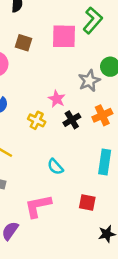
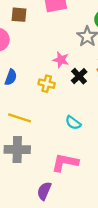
pink L-shape: (38, 206) -> (65, 162), turned 36

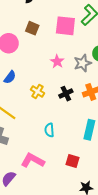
pink star: (61, 60) -> (57, 62), moved
cyan semicircle: (73, 123) -> (49, 130), turned 32

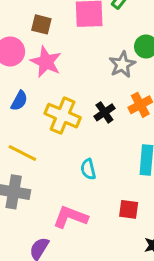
pink star: (57, 62) -> (46, 62), moved, size x1.5
yellow cross: (37, 91) -> (63, 116), size x1.6

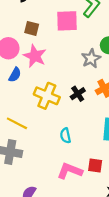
blue semicircle: (19, 101) -> (15, 75), moved
pink L-shape: (70, 217) -> (70, 171), moved

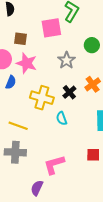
gray star: (91, 58) -> (66, 60), moved
cyan semicircle: (65, 136) -> (62, 118), moved
pink L-shape: (70, 171) -> (54, 165), moved, turned -30

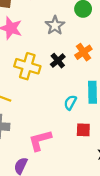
cyan semicircle: (62, 118) -> (70, 102), moved, turned 48

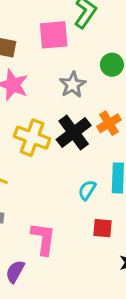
black cross: (58, 61) -> (74, 132), size x1.6
pink L-shape: (40, 140) -> (43, 239), turned 110

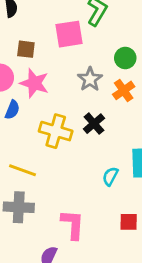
orange cross: (109, 123) -> (124, 90), moved
black cross: (74, 132) -> (94, 124), size x0.7
red square: (103, 228) -> (129, 222), moved

